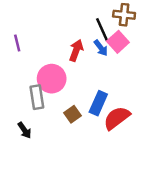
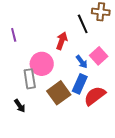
pink square: (118, 42) -> (99, 56), moved
blue arrow: (101, 48) -> (82, 62), moved
brown square: (72, 114) -> (59, 93), size x1.6

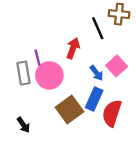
purple line: (14, 35) -> (38, 58), moved
gray rectangle: (30, 79) -> (23, 73), moved
red semicircle: (95, 96) -> (112, 113), turned -35

